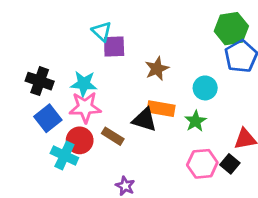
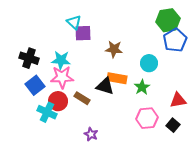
brown star: (157, 69) -> (114, 49), turned 30
black square: (230, 164) -> (173, 125), moved

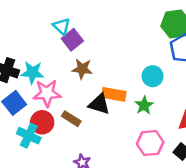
purple square: (83, 33) -> (72, 40), turned -36
brown star: (114, 49) -> (82, 69), moved
cyan star: (61, 60) -> (32, 73), moved

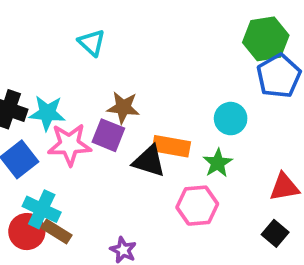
purple square: (72, 40) -> (108, 135), moved, turned -30
brown rectangle: (71, 119) -> (56, 232), moved
red circle: (42, 122) -> (27, 232), moved
pink hexagon: (150, 143) -> (197, 206), moved

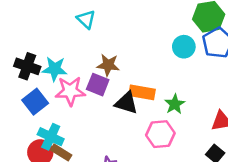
cyan circle: (231, 119) -> (184, 47), moved

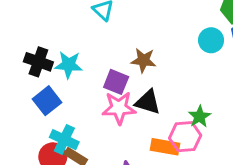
brown star: (108, 65) -> (143, 60), moved
pink star: (70, 91) -> (119, 108), moved
orange rectangle: (142, 92) -> (165, 147), moved
green star: (175, 104) -> (200, 117), moved

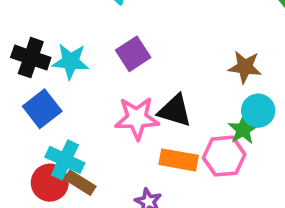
cyan circle: (211, 40) -> (258, 111), moved
brown star: (143, 60) -> (245, 67), moved
purple square: (116, 82) -> (133, 54), moved, turned 35
orange rectangle: (165, 147) -> (179, 160), moved

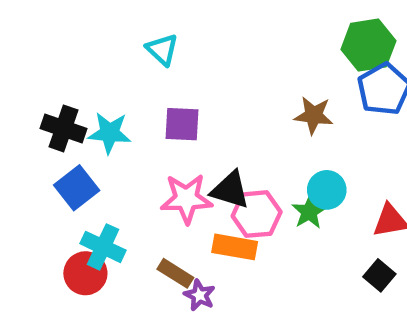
purple square: (133, 54) -> (182, 124), turned 36
brown star: (245, 67) -> (314, 115), moved
pink hexagon: (224, 156) -> (257, 214), moved
brown rectangle: (80, 183) -> (175, 273), moved

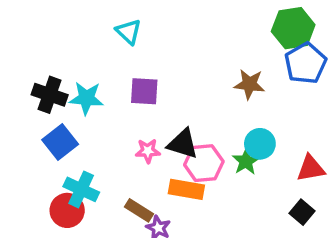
pink star: (186, 199) -> (148, 151), size x0.6

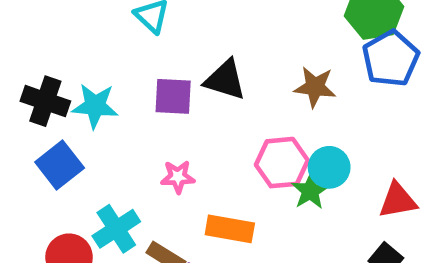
black triangle: (183, 144) -> (225, 80), moved
pink hexagon: (204, 163) -> (282, 163), moved
cyan cross: (81, 189) -> (116, 229), moved, turned 32

